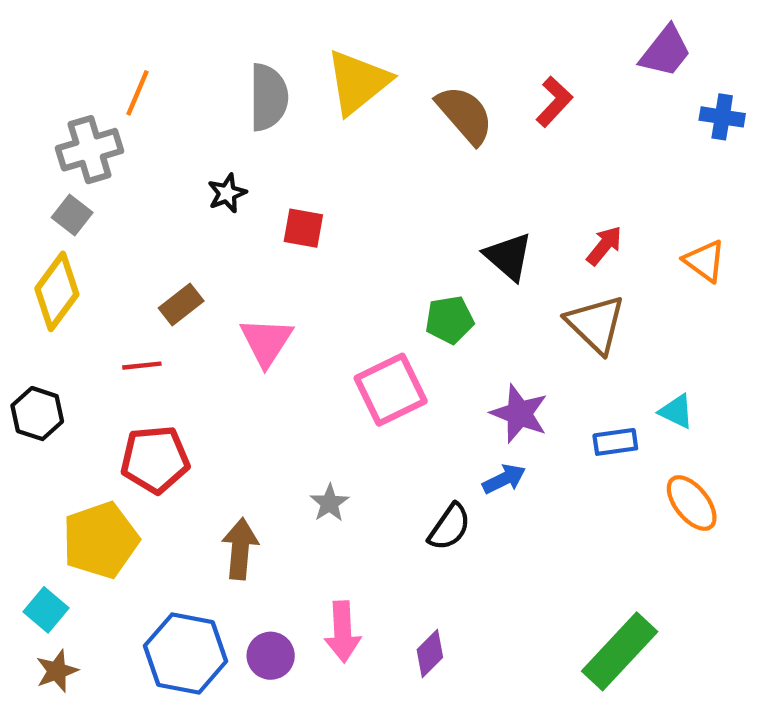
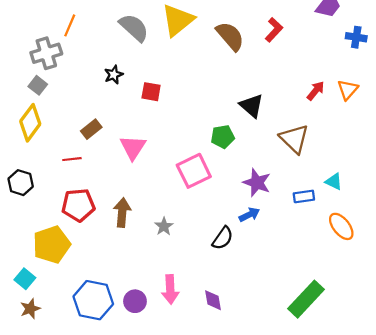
gray semicircle: (268, 97) -> (134, 28), turned -48
red arrow: (604, 246) -> (316, 91), moved
orange triangle: (705, 261) -> (348, 90), moved, turned 35
brown arrow: (240, 549) -> (122, 213), moved
purple diamond: (430, 654) -> (213, 300), turned -55

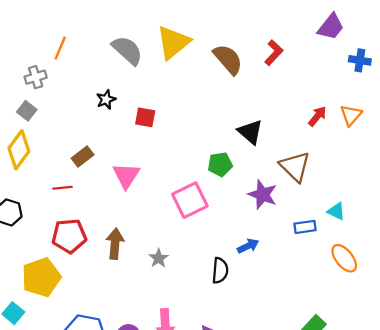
gray cross: (46, 53) -> (36, 77), size x0.7
purple star: (257, 183) -> (263, 195), moved
black semicircle: (223, 238) -> (220, 271), turned -30

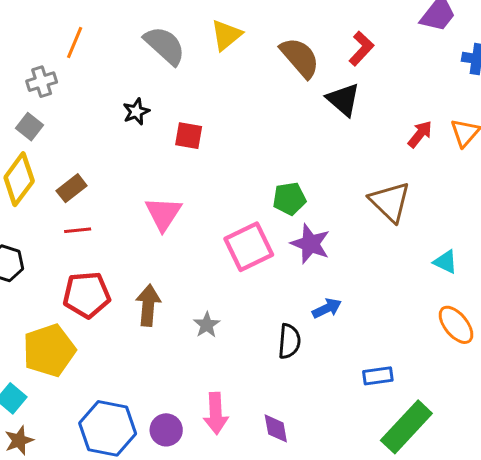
yellow triangle: (173, 42) -> (226, 35), size x0.7
black triangle: (250, 132) -> (343, 100), moved
brown rectangle: (83, 157) -> (72, 188), moved
purple star: (263, 195) -> (310, 244), moved
blue rectangle: (305, 227) -> (378, 376), moved

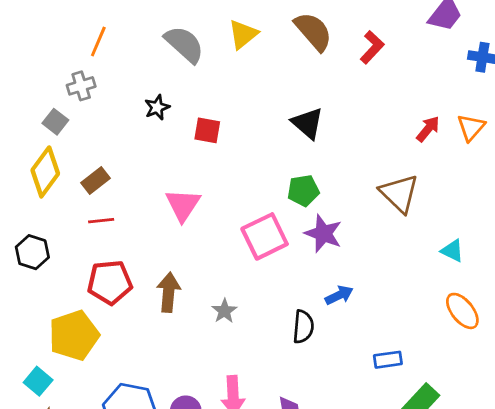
brown semicircle: (300, 58) -> (313, 31), moved
gray cross: (42, 82) -> (81, 86), moved
black triangle: (343, 100) -> (308, 123), moved

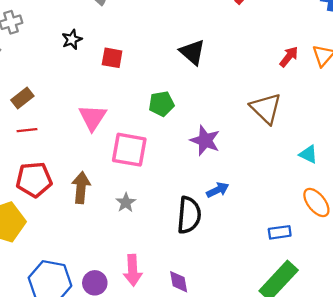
green pentagon: (303, 191) -> (161, 104), moved
pink square: (265, 236) -> (129, 150), moved, turned 36
black semicircle: (303, 327) -> (189, 215), size x1.4
blue rectangle: (388, 360) -> (280, 232), moved

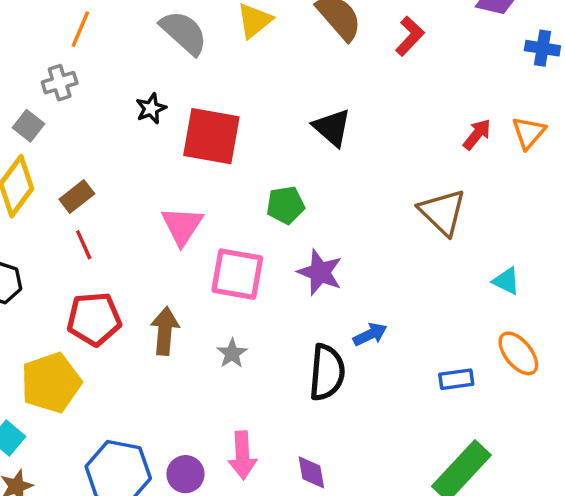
red square: (112, 58) -> (211, 136), size x1.8
red line: (27, 130) -> (84, 245), turned 72
purple star: (205, 140) -> (320, 272), moved
blue rectangle: (280, 232) -> (456, 379), moved

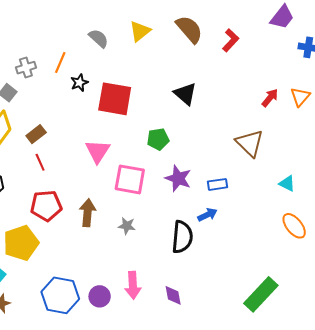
orange line: (80, 29) -> (60, 62), moved
gray semicircle: (184, 33) -> (99, 38), size x0.7
gray star: (232, 353) -> (127, 226), turned -30
blue rectangle: (456, 379) -> (218, 184), moved

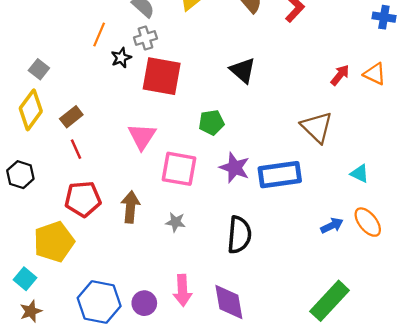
gray cross: (26, 68) -> (145, 38), moved
orange triangle: (300, 97) -> (375, 74), turned -45
blue rectangle: (218, 184) -> (280, 175), size x1.8
blue arrow: (207, 215) -> (332, 226), moved
purple diamond: (173, 295) -> (229, 302), size x1.6

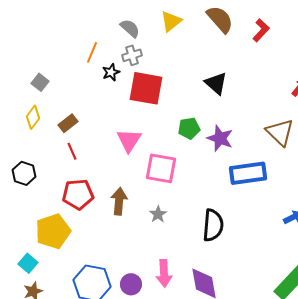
yellow diamond: (31, 110) -> (33, 117), size x0.7
purple star: (235, 168) -> (220, 138), moved
gray star: (176, 222) -> (158, 214), turned 30

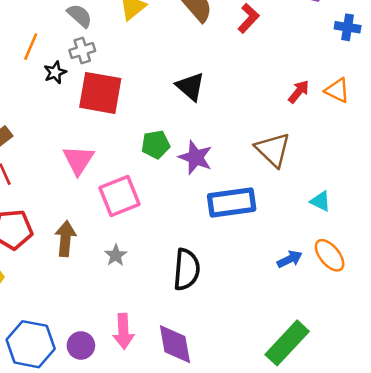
pink square: (161, 168) -> (120, 196), turned -32

